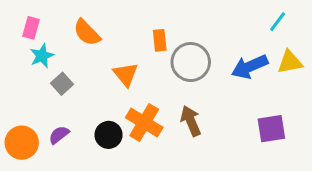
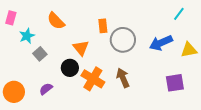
pink rectangle: (31, 28) -> (11, 18), moved
yellow triangle: (290, 62) -> (189, 50), moved
purple semicircle: (59, 135) -> (46, 89), moved
black circle: (109, 135) -> (70, 68), moved

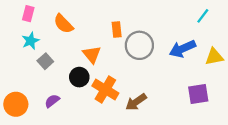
pink rectangle: (11, 18) -> (28, 14), moved
brown arrow: (123, 78) -> (136, 102), moved, turned -102

